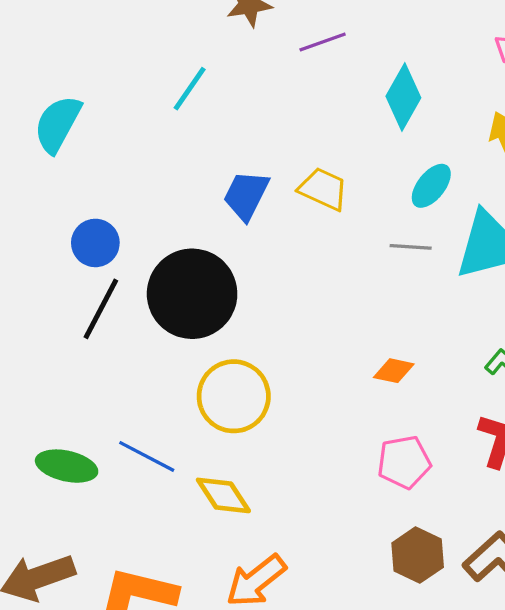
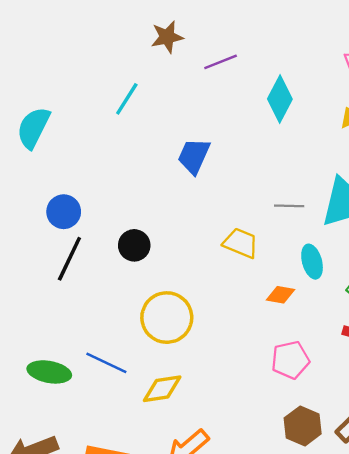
cyan ellipse: (431, 186) -> (312, 262), moved, turned -52
yellow trapezoid: (323, 189) -> (241, 243), moved
blue trapezoid: (246, 195) -> (194, 156), moved
black circle: (192, 294) -> (134, 245), size x0.5
yellow diamond: (223, 495) -> (162, 389), turned -63

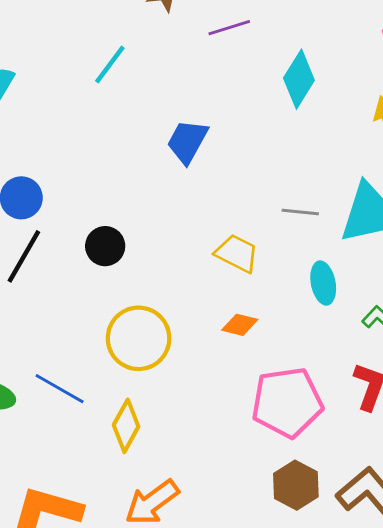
orange diamond: (280, 295) -> (240, 325), moved
pink pentagon: (290, 360) -> (287, 402), size x1.5
yellow diamond: (162, 389) -> (126, 426), turned -57

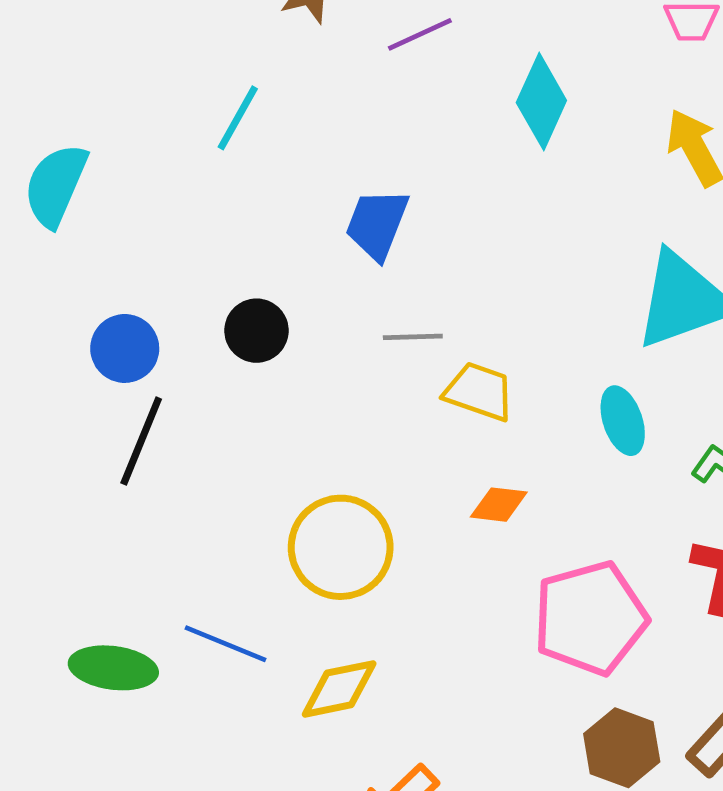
gray line: (300, 212) -> (413, 337), moved
black circle: (105, 246) -> (256, 331), moved
yellow diamond: (126, 426) -> (339, 689), turned 57

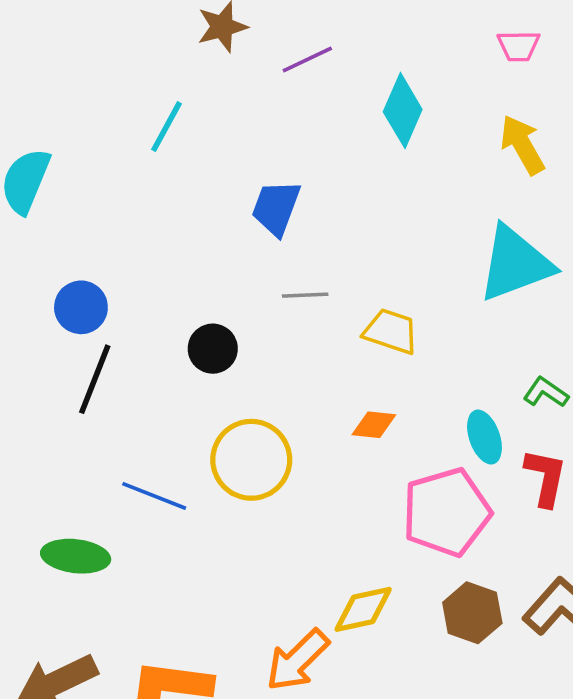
black circle: (256, 331) -> (213, 349), moved
yellow trapezoid: (479, 392) -> (391, 331), moved
cyan ellipse: (623, 421) -> (484, 437), moved
blue line: (226, 644) -> (154, 496), moved
yellow diamond: (339, 689) -> (363, 609), moved

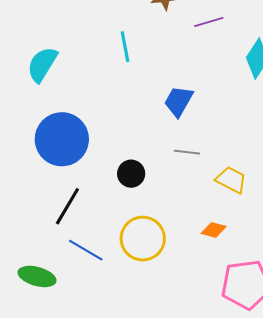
cyan line: (167, 127) -> (125, 47), turned -48
blue circle: (81, 307) -> (62, 139), size x1.8
black line: (95, 379) -> (67, 206), moved

